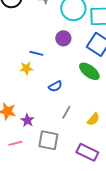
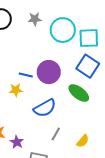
purple circle: (63, 38) -> (49, 72), moved, size x1.5
blue semicircle: (55, 86) -> (45, 108), size x1.6

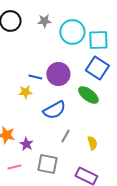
yellow semicircle: (83, 141) -> (92, 143), turned -56

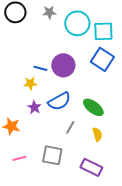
green ellipse: (88, 95) -> (93, 107), moved
purple star: (26, 144) -> (34, 107), moved

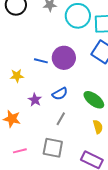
yellow star: (30, 83) -> (17, 76), moved
blue semicircle: (59, 101) -> (60, 94), size x0.7
gray line: (70, 127) -> (61, 119), moved

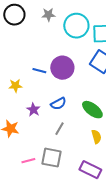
pink line: (20, 151) -> (28, 161), moved

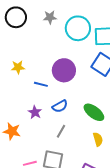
blue line: (39, 71) -> (41, 84), moved
yellow star: (15, 86) -> (18, 67), moved

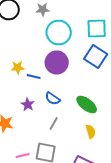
cyan circle: (78, 28) -> (59, 32), moved
yellow star: (18, 67) -> (18, 68), moved
blue semicircle: (60, 106) -> (53, 98), turned 63

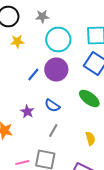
yellow star: (18, 68) -> (17, 42), moved
blue line: (34, 76) -> (33, 74), moved, turned -64
green ellipse: (87, 104) -> (89, 98), moved

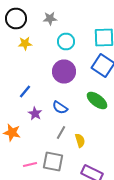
cyan circle: (58, 40) -> (66, 42), size x0.7
blue line: (33, 74) -> (25, 92), moved
yellow semicircle: (90, 138) -> (80, 140), moved

